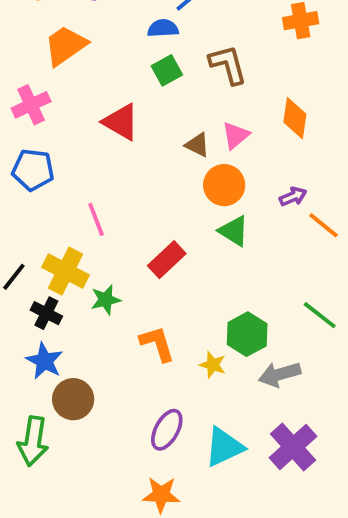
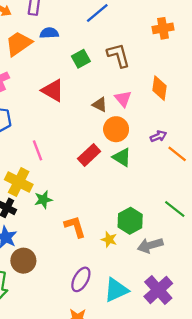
blue semicircle: (163, 28) -> (49, 33), moved
pink triangle: (236, 135) -> (123, 99), turned -30
red rectangle: (167, 260) -> (89, 155), moved

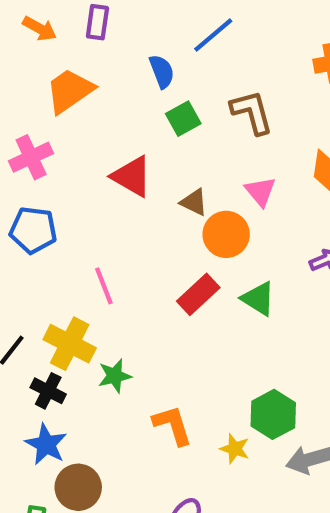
blue semicircle: (49, 33) -> (162, 71), moved, turned 72
brown triangle: (100, 105) -> (194, 202), moved
orange circle: (116, 129) -> (226, 234), moved

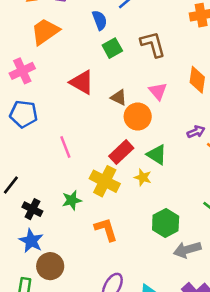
yellow cross: (70, 344) -> (105, 181), moved
yellow star: (235, 449) -> (143, 177), moved

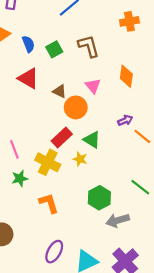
blue semicircle: (100, 20) -> (28, 44), moved
pink line: (65, 147) -> (14, 149), moved

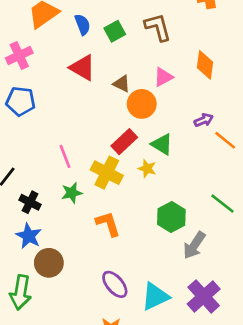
pink triangle: (93, 86) -> (163, 77), turned 42
gray arrow: (118, 220) -> (194, 245), turned -40
purple ellipse: (54, 252) -> (115, 284), turned -70

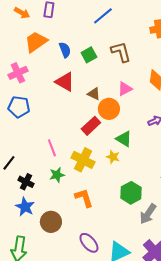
red rectangle: (124, 142) -> (91, 126), moved
brown circle: (49, 263) -> (51, 222), moved

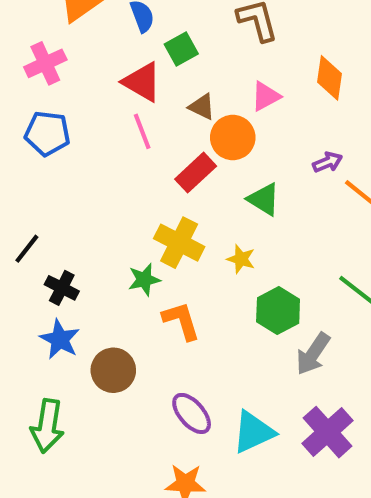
green square: (89, 55) -> (181, 49), moved
pink line: (52, 148) -> (142, 131), moved
yellow star: (113, 157) -> (241, 259), moved
green star: (57, 175) -> (144, 280), moved

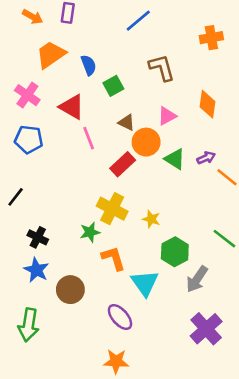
pink cross: (45, 63) -> (27, 95), turned -30
red triangle: (142, 82) -> (72, 107), moved
green triangle: (264, 199) -> (175, 159), moved
black line: (27, 249) -> (16, 197), moved
cyan triangle: (253, 432) -> (145, 283), moved, turned -40

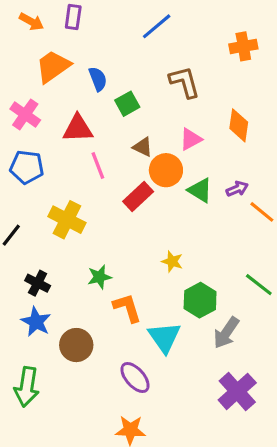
red triangle: (72, 107) -> (78, 128), turned -32
yellow cross: (112, 209) -> (67, 220), moved

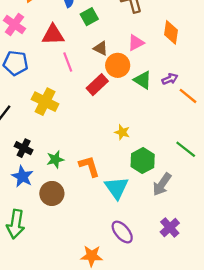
green star: (99, 277) -> (55, 159), moved
purple ellipse: (135, 377) -> (122, 232), moved
purple cross: (237, 391) -> (170, 228), size x0.7

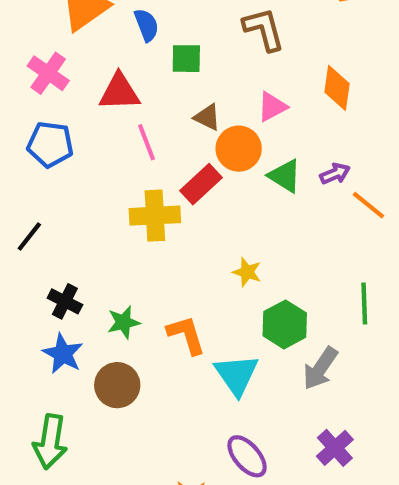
green square: (89, 17) -> (186, 59), turned 30
yellow cross: (45, 102) -> (155, 216), moved, turned -30
green line: (186, 149) -> (364, 303), turned 50

